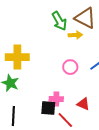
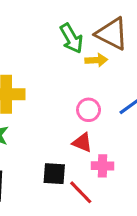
pink cross: (56, 99) -> (103, 166), moved
red triangle: (83, 104) -> (82, 143), moved

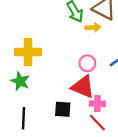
red triangle: (82, 143) -> (83, 87), size x1.6
red line: (81, 192) -> (97, 123), moved

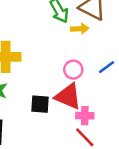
black square: (63, 109) -> (40, 104), moved

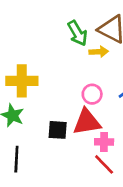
red triangle: (68, 96) -> (87, 122), turned -32

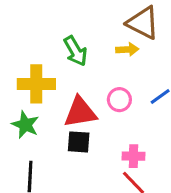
green arrow: (77, 33) -> (75, 51), moved
red triangle: (87, 122) -> (80, 112), moved

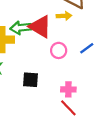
green arrow: (75, 51) -> (21, 28), moved, turned 114
red triangle: (80, 112) -> (40, 27), moved, turned 40

